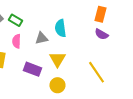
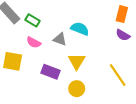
cyan semicircle: (60, 28) -> (80, 29), turned 120
gray triangle: (41, 38) -> (60, 39), turned 32
pink semicircle: (16, 41) -> (34, 42), turned -64

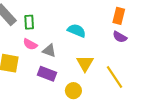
green rectangle: (33, 20) -> (29, 22), turned 56
gray triangle: (60, 39) -> (49, 51), moved
yellow triangle: (77, 61) -> (85, 63), moved

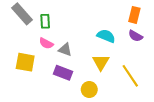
cyan semicircle: (77, 31) -> (106, 36), moved

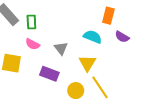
orange rectangle: (134, 15) -> (108, 16), moved
gray triangle: (65, 50) -> (61, 48), moved, turned 32
yellow line: (130, 76) -> (100, 87), moved

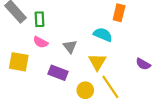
purple semicircle: (122, 37) -> (143, 64), moved

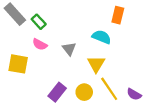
green rectangle: (39, 19) -> (39, 22), turned -40
purple semicircle: (143, 64) -> (134, 94), moved
purple rectangle: (58, 73) -> (57, 92), moved, turned -72

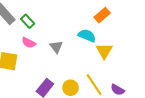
orange rectangle: (118, 15) -> (102, 15), turned 35
yellow triangle: (96, 64) -> (104, 51), moved

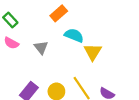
orange rectangle: (102, 15) -> (59, 13), moved

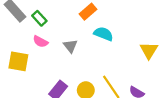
yellow triangle: (93, 52) -> (149, 50), moved

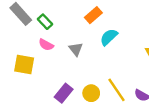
cyan semicircle: (103, 34) -> (109, 37), turned -66

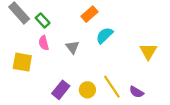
pink semicircle: (46, 45) -> (44, 43), turned 48

